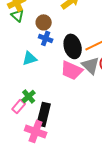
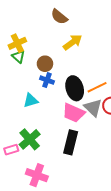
green cross: (29, 96) -> (30, 139), size x1.5
pink rectangle: (19, 106) -> (11, 150), moved, turned 32
black rectangle: (44, 114) -> (71, 142), moved

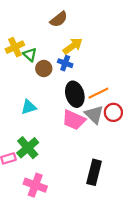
brown semicircle: (59, 17) -> (59, 19), turned -78
green triangle: (18, 57) -> (30, 55), moved
blue cross: (47, 80) -> (65, 63), moved
black rectangle: (71, 142) -> (94, 172), moved

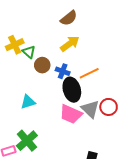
brown semicircle: (59, 19) -> (69, 18), moved
blue cross: (65, 63) -> (63, 71), moved
orange line: (98, 93) -> (89, 73), moved

